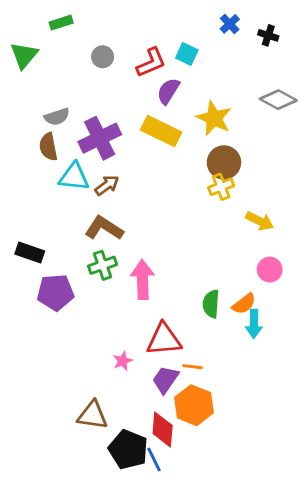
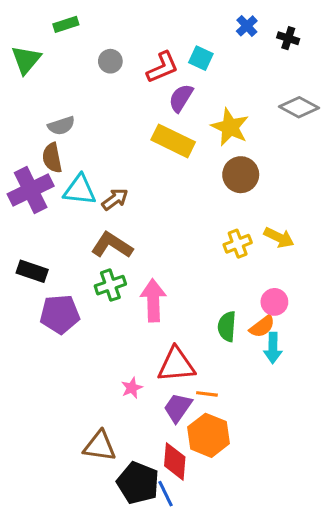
purple cross: (100, 138) -> (31, 190), moved
yellow cross: (221, 187) -> (238, 244), moved
pink circle: (270, 270) -> (274, 302), moved

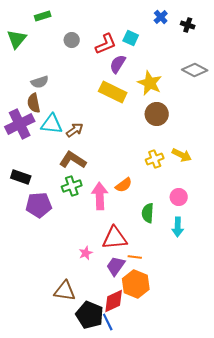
orange semicircle: (262, 326) -> (124, 185), moved
red diamond: (175, 461) -> (114, 301), turned 60

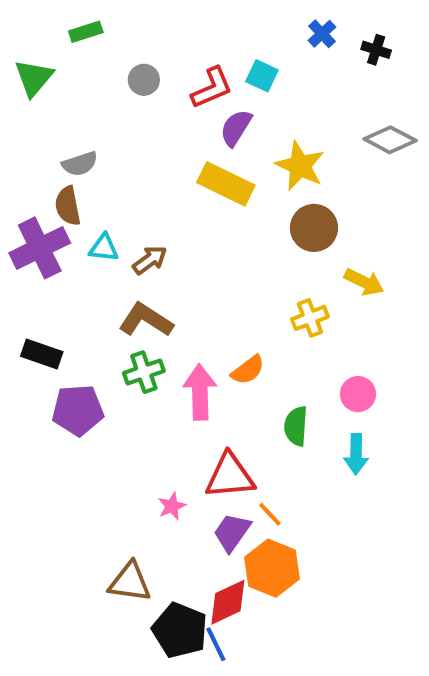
cyan triangle: (52, 124) -> (104, 248), size x0.7
yellow arrow: (182, 155) -> (364, 282), moved
orange line: (135, 257) -> (270, 514), turned 40

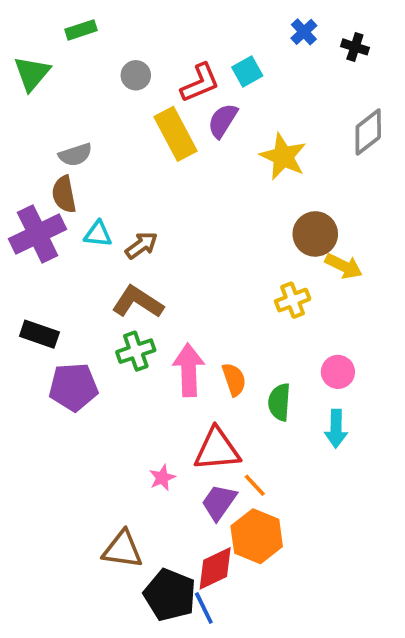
cyan square: (262, 76) -> (247, 72), turned 36
gray diamond: (390, 140) -> (368, 132), turned -66
yellow rectangle: (226, 184) -> (175, 134), moved, turned 36
brown circle: (314, 228) -> (315, 234), moved
orange semicircle: (248, 370) -> (234, 379), moved, turned -72

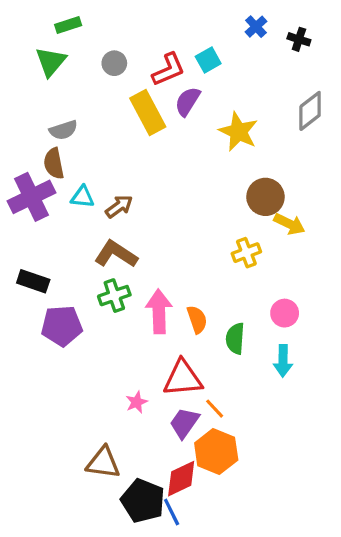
green triangle: (32, 73) -> (51, 62), moved

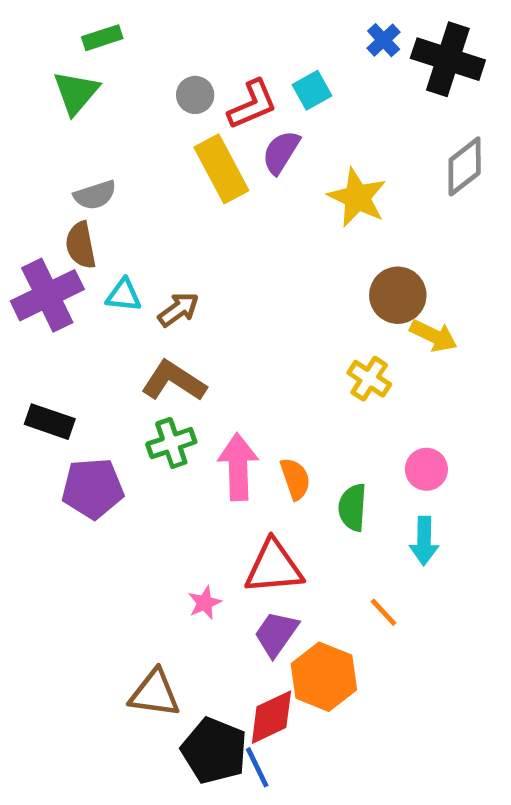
black cross: (299, 39) -> (448, 59), size x2.0
gray circle: (114, 63) -> (195, 95), moved
yellow cross: (246, 253) -> (369, 379), turned -36
orange line: (215, 409) -> (384, 612), moved

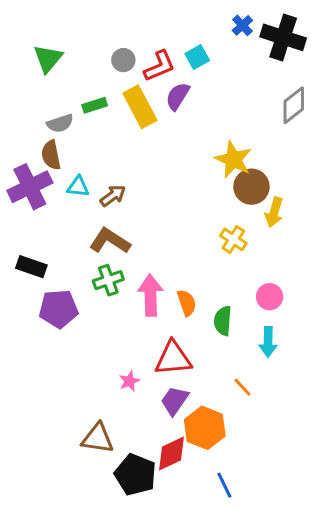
green rectangle: (102, 38) -> (95, 105), moved
yellow star: (357, 197) -> (233, 160), moved
yellow arrow: (434, 336) -> (274, 212), turned 80
blue line: (257, 767) -> (224, 485), moved

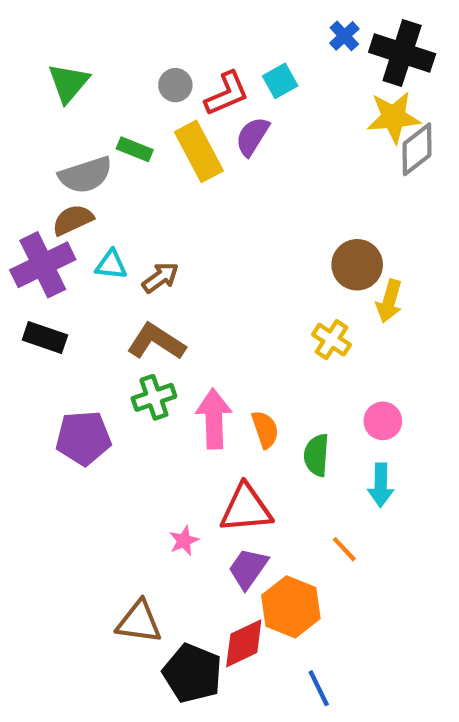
green rectangle: (95, 105) -> (135, 149), turned 40
gray semicircle: (60, 123) -> (86, 175), size x1.4
brown semicircle: (51, 155) -> (73, 220), turned 76
yellow star: (233, 160) -> (394, 117), moved, turned -30
black rectangle: (31, 267) -> (45, 337), moved

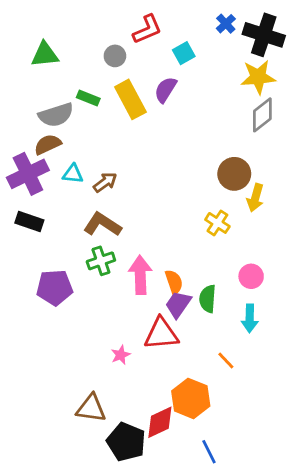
green triangle: (68, 83) -> (45, 55), turned 44
red L-shape: (227, 94) -> (147, 29), moved
gray diamond: (417, 149) -> (262, 115), moved
purple trapezoid: (248, 568) -> (178, 304), moved

